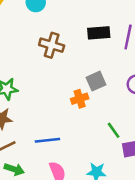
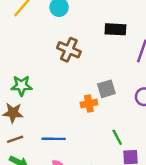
black rectangle: (99, 33) -> (115, 29), moved

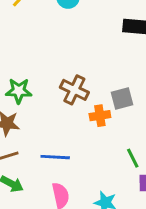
brown cross: (69, 50) -> (74, 90), moved

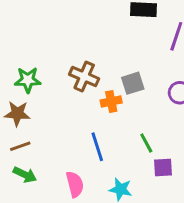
blue line: (55, 157) -> (97, 147), moved, turned 72

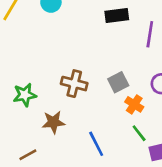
orange cross: (111, 101) -> (134, 104), moved, turned -36
brown star: (17, 114) -> (53, 122), moved

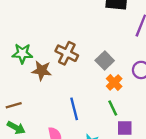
gray square: (118, 82) -> (105, 60), turned -30
brown star: (53, 122) -> (42, 71), moved

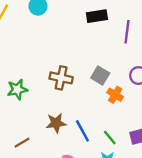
brown star: (42, 71) -> (56, 123), moved
green line: (113, 108) -> (110, 137), moved

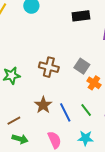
brown star: (56, 123) -> (43, 105), turned -30
green line: (110, 137) -> (86, 110), moved

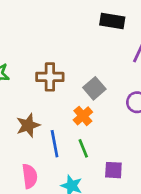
brown cross: (49, 67) -> (50, 77), turned -30
orange cross: (94, 83) -> (83, 116), moved

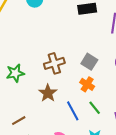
brown star: (28, 125) -> (48, 93), moved

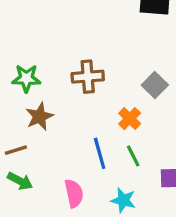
gray square: (89, 62) -> (155, 85), moved
brown star: (48, 93) -> (39, 116), moved

